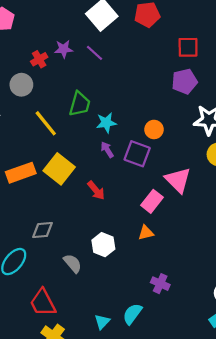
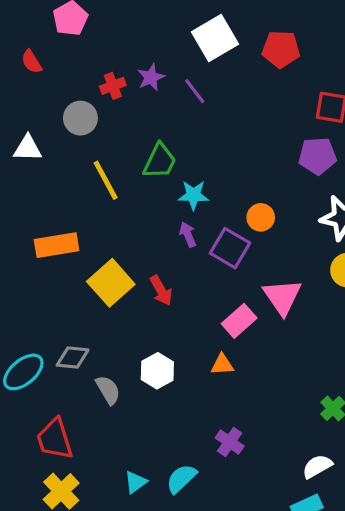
purple star: (64, 49) -> (151, 77), turned -30
yellow square: (59, 169) -> (111, 283), moved
gray diamond: (43, 230) -> (73, 357), moved

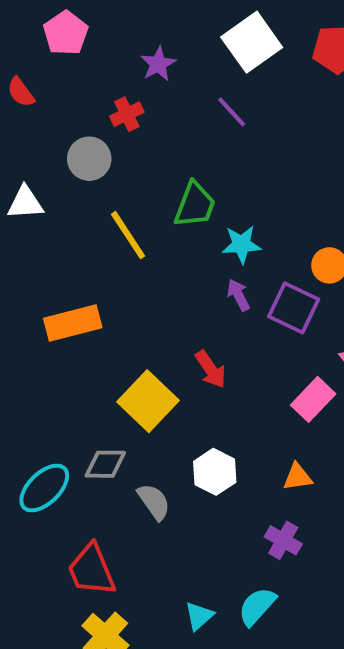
purple star: (151, 77) -> (158, 64), moved
yellow square: (111, 283) -> (148, 401), moved
orange triangle: (222, 365) -> (298, 477), moved
purple cross: (230, 442) -> (283, 540), moved

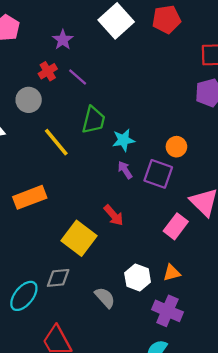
purple line: (232, 112) -> (78, 77), moved
white hexagon: (215, 472) -> (138, 277), moved
gray semicircle: (154, 502) -> (105, 298), moved
purple cross: (283, 540) -> (167, 311), size x1.4

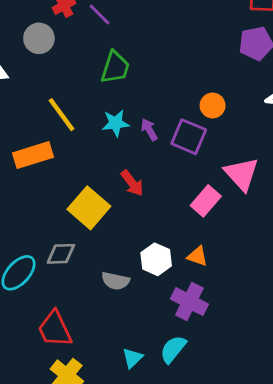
cyan star: (123, 140) -> (116, 123), moved
yellow line: (56, 142) -> (62, 115), moved
orange triangle: (172, 273) -> (197, 256), turned 30
gray semicircle: (105, 298) -> (115, 281), turned 140

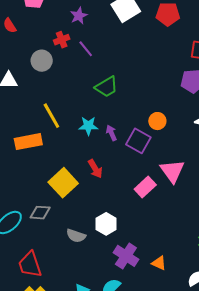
green trapezoid: (115, 67) -> (107, 87), moved, turned 35
orange triangle: (197, 256) -> (159, 263), moved

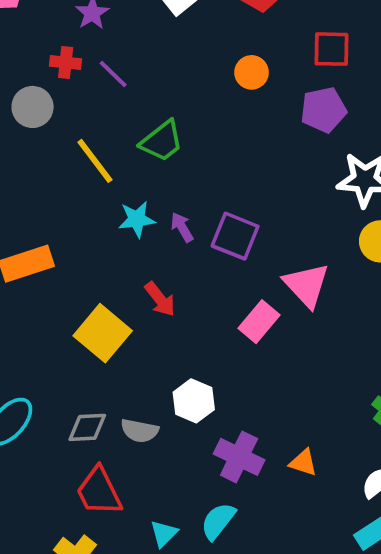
red cross: (62, 40) -> (66, 63), turned 35
yellow line: (51, 116) -> (95, 161), moved
orange circle: (157, 121) -> (252, 72), moved
gray diamond: (40, 213) -> (87, 427), moved
red trapezoid: (30, 265) -> (99, 491), moved

